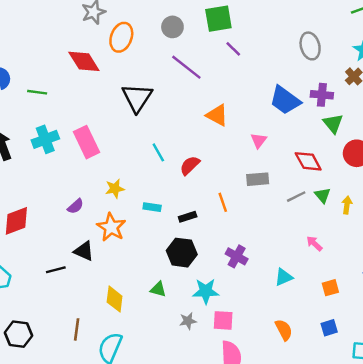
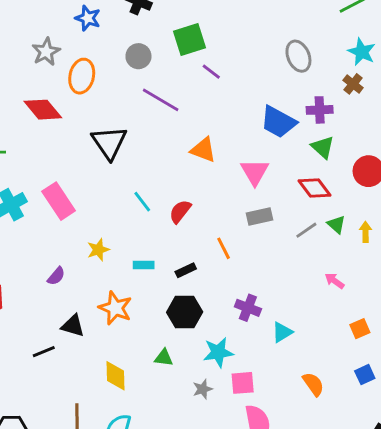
green triangle: (333, 123) -> (323, 147), moved
pink triangle: (259, 140) -> (255, 172), size x1.5
orange star: (111, 227) -> (115, 308), moved
cyan triangle: (284, 277) -> (282, 332), moved

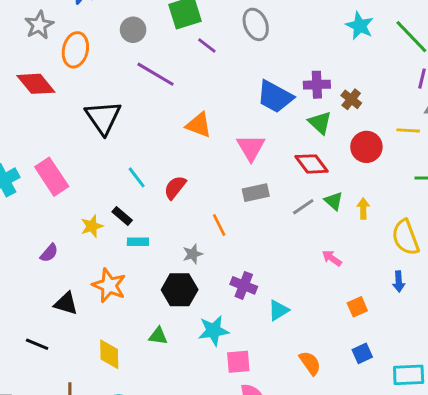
gray ellipse: (298, 56) -> (256, 24), moved
brown cross: (353, 84) -> (351, 99), moved
black rectangle: (186, 270) -> (122, 216), moved, turned 66
black line: (44, 352) -> (37, 344), moved, turned 45
gray star: (203, 389) -> (193, 254), moved

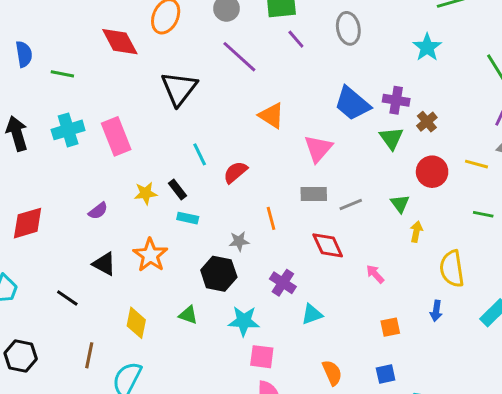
cyan star: (360, 26) -> (427, 47), moved
red diamond: (312, 164) -> (328, 245), moved
green triangle: (334, 201) -> (400, 204), moved
gray line: (303, 207) -> (351, 205), moved

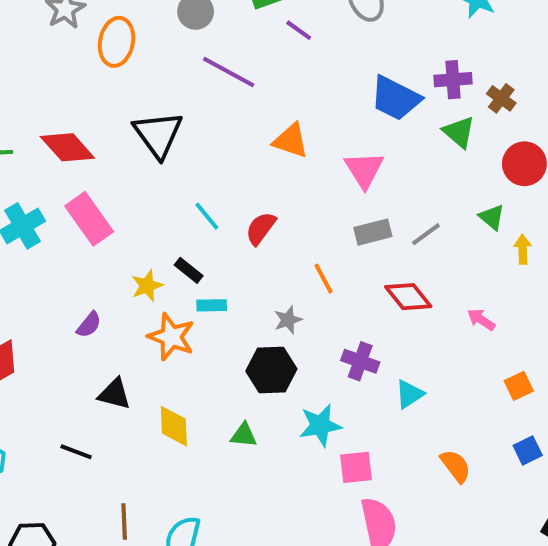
red diamond: (120, 42) -> (67, 147), moved
orange star: (150, 255) -> (171, 337), moved
yellow diamond: (136, 323) -> (174, 426), moved

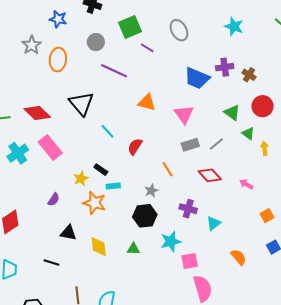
green triangle: (459, 132) -> (232, 113), moved
cyan line: (207, 216) -> (108, 131), moved

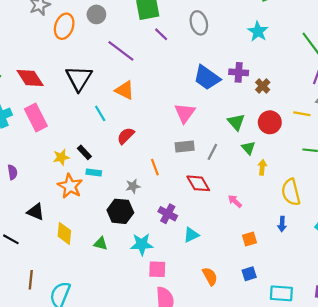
gray circle: (96, 42) -> (96, 14), moved
orange triangle: (147, 102) -> (125, 90), moved
gray line: (216, 144) -> (212, 152), turned -35
purple semicircle: (54, 200) -> (12, 172), moved, turned -56

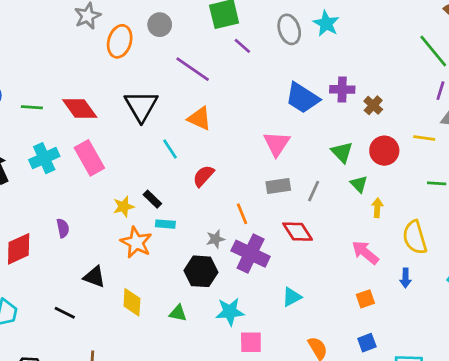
cyan star: (258, 31) -> (326, 24), moved
pink arrow: (235, 201) -> (365, 252), moved, size x1.5
purple cross: (168, 214) -> (251, 254), moved, size x1.5

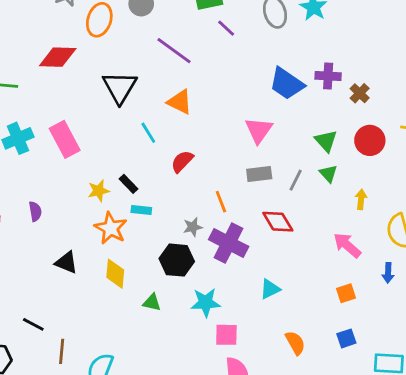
red diamond: (80, 109) -> (58, 57), moved, turned -54
green triangle: (359, 184) -> (328, 174), moved
yellow diamond: (132, 302) -> (115, 274), moved
black line: (65, 313) -> (33, 324), moved

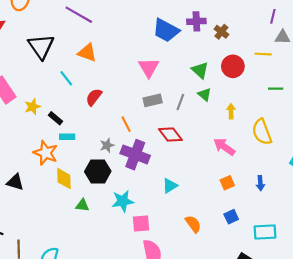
yellow star: (99, 191) -> (33, 107), moved
blue arrow: (388, 273) -> (260, 183), moved
yellow diamond: (115, 274) -> (64, 179), moved

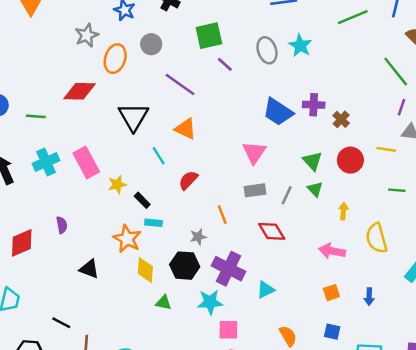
pink arrow: (224, 147) -> (332, 251), turned -30
purple cross: (135, 155) -> (229, 269), moved
blue square: (231, 217) -> (332, 332), turned 32

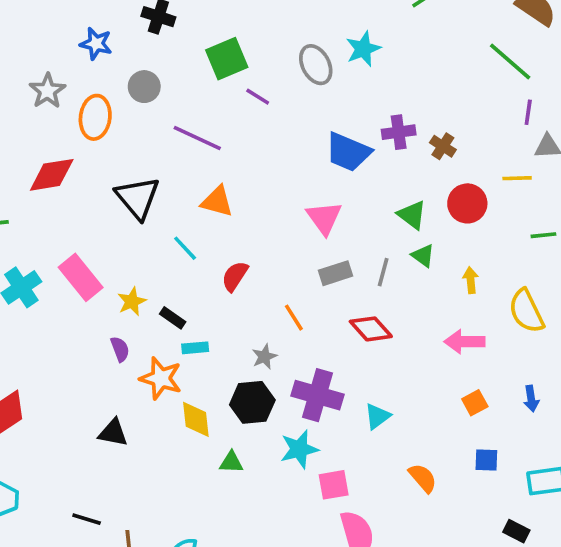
cyan star: (300, 46) -> (363, 49), turned 30
purple semicircle: (62, 225) -> (120, 349), moved

